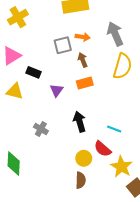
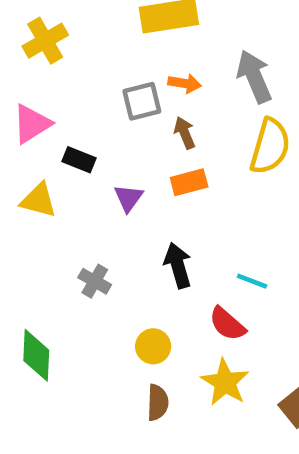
yellow circle: (84, 158) -> (153, 346), moved
yellow star: (121, 167) -> (225, 382), moved
brown semicircle: (81, 180) -> (158, 403), moved

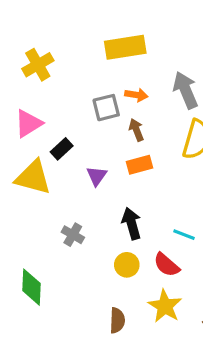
black rectangle: (79, 160) -> (62, 149), turned -65
yellow triangle: (38, 200) -> (33, 177), size x1.4
yellow circle: (153, 346) -> (127, 265), moved

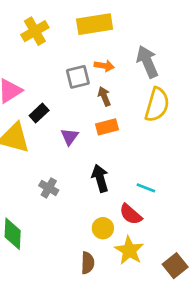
yellow cross: (38, 65) -> (35, 31), moved
yellow circle: (127, 265) -> (103, 228), moved

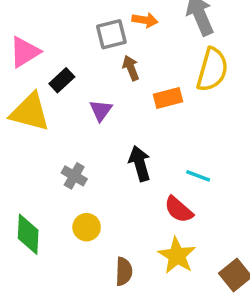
brown arrow: (104, 96) -> (131, 68), moved
orange rectangle: (107, 127) -> (168, 98), moved
yellow circle: (103, 228) -> (87, 227), moved

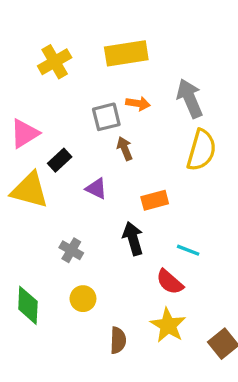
orange rectangle: (168, 98) -> (155, 200), moved
purple triangle: (101, 110) -> (96, 189), turned -40

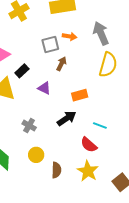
brown arrow: (125, 148) -> (61, 64), turned 48
black arrow: (133, 239) -> (67, 118), turned 72
brown semicircle: (118, 340) -> (56, 170), moved

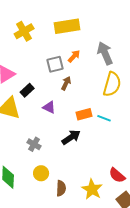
orange arrow: (70, 36) -> (74, 56), turned -56
cyan line: (100, 126) -> (104, 118), moved
red semicircle: (89, 145) -> (117, 175), moved

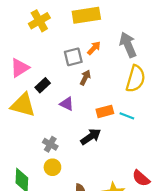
yellow circle: (41, 173) -> (52, 167), moved

